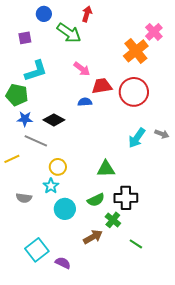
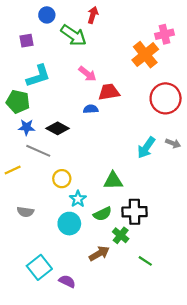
pink cross: (154, 32) -> (164, 34), turned 30
red circle: (134, 92) -> (166, 98), moved
cyan star: (51, 186) -> (78, 199), moved

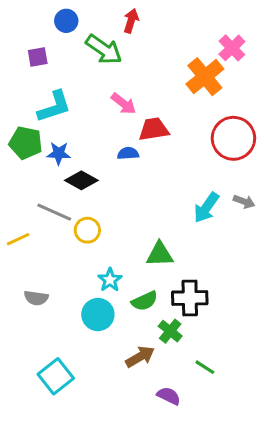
pink cross: (164, 34) -> (232, 48), turned -30
blue star: (27, 127) -> (59, 153), moved
yellow circle: (62, 179) -> (87, 230), moved
purple semicircle: (67, 281) -> (169, 396), moved

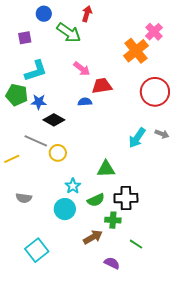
green cross: (170, 331) -> (113, 220), turned -35

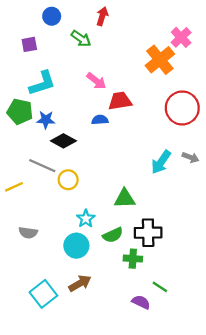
green arrow: (69, 33) -> (81, 39), size x0.7
brown arrow: (93, 237) -> (80, 283), moved
purple semicircle: (112, 263) -> (141, 302), moved

